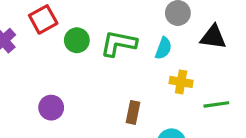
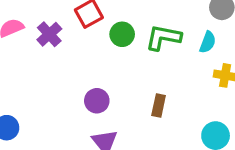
brown rectangle: (133, 112) -> (159, 106), moved

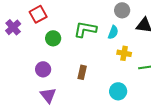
green circle: (122, 34) -> (53, 38), moved

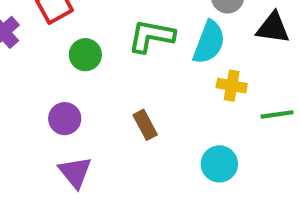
cyan semicircle: (113, 32) -> (209, 42), size x1.5
brown rectangle: (82, 72) -> (145, 125), turned -40

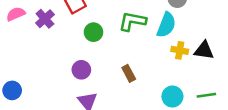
black triangle: (273, 28) -> (204, 50), moved
green line: (277, 114) -> (206, 95), moved

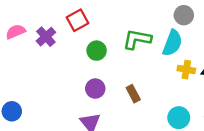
purple circle: (81, 70) -> (95, 89), moved

